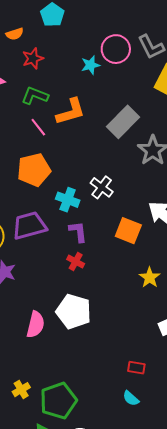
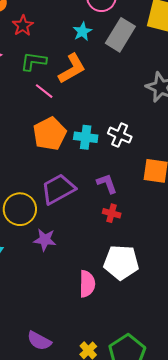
cyan star: (90, 65) -> (82, 32), moved
gray rectangle: (123, 122) -> (120, 35), moved
cyan cross: (68, 200) -> (86, 137), moved

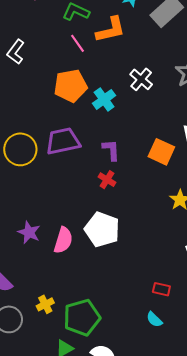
white cross: (120, 135) -> (141, 79), moved
cyan cross: (86, 137) -> (104, 99), turned 30
purple star: (45, 240) -> (29, 232), moved

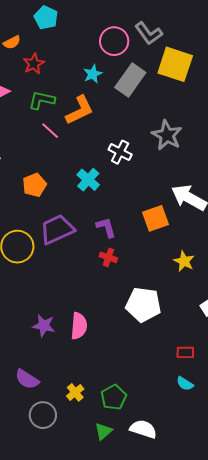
orange pentagon: (71, 86) -> (34, 185), moved, size x0.7
orange square: (161, 152) -> (155, 218), turned -32
white pentagon: (102, 229) -> (143, 305), moved
green pentagon: (82, 317) -> (114, 397), size x0.7

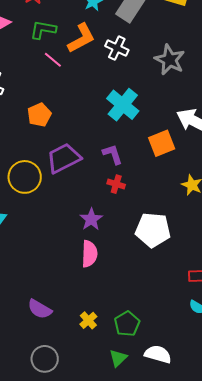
white cross: (120, 152) -> (117, 48), moved
cyan cross: (88, 180) -> (123, 105), moved, size x1.4
purple star: (44, 326) -> (91, 219), moved, turned 30
gray circle: (43, 415) -> (45, 359), moved

